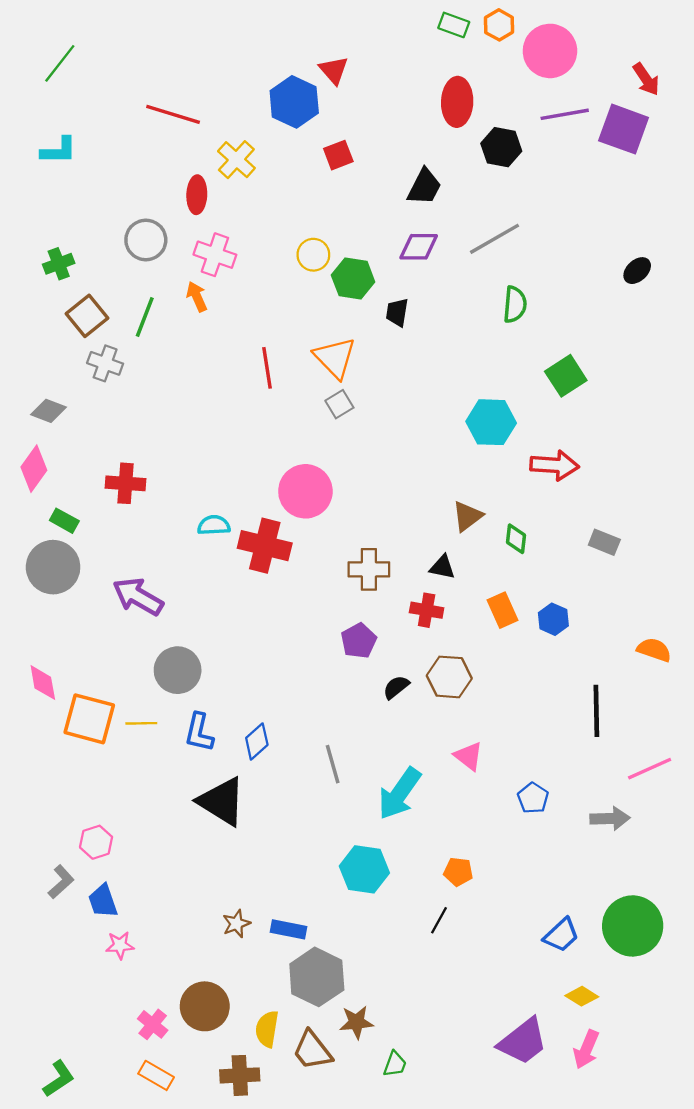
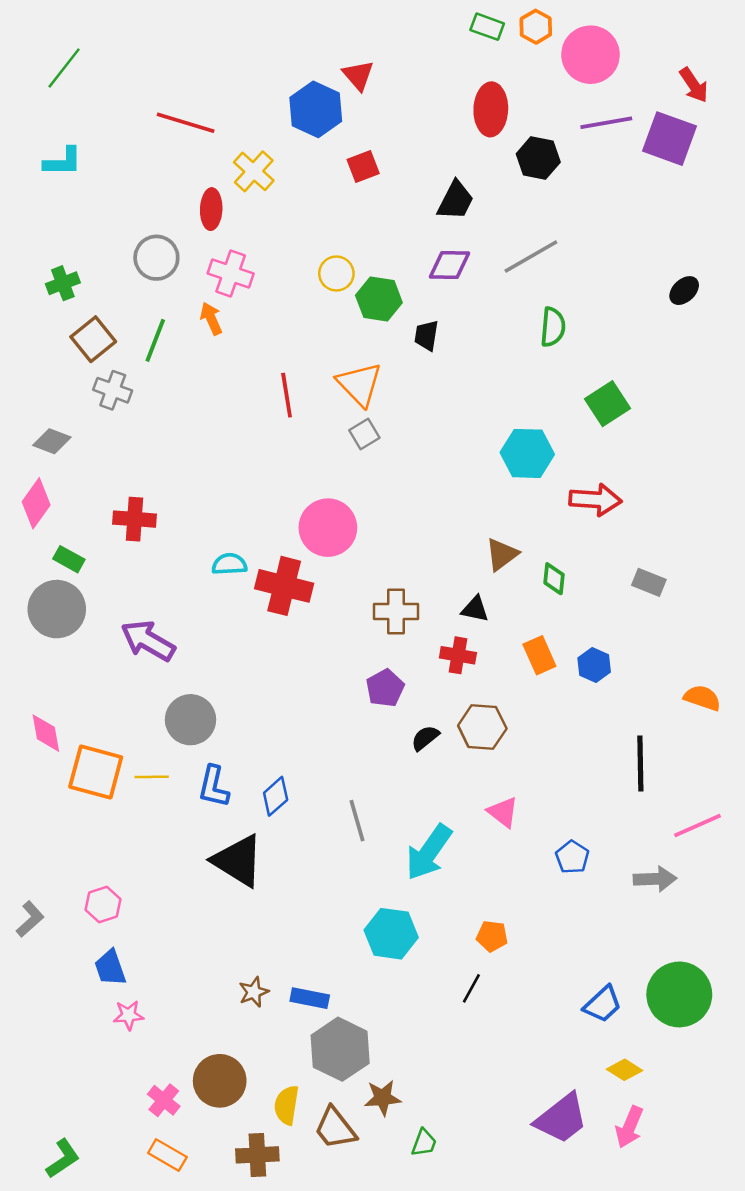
gray L-shape: (61, 882) -> (30, 919), moved

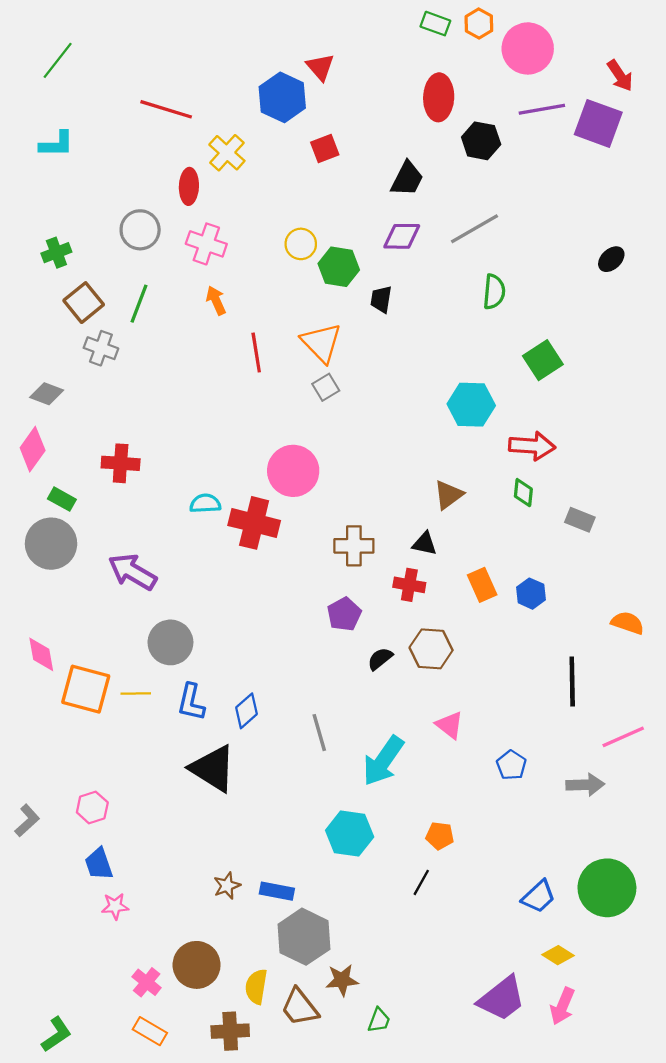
orange arrow: (211, 318) -> (216, 300), moved
green diamond: (554, 579) -> (523, 493), moved

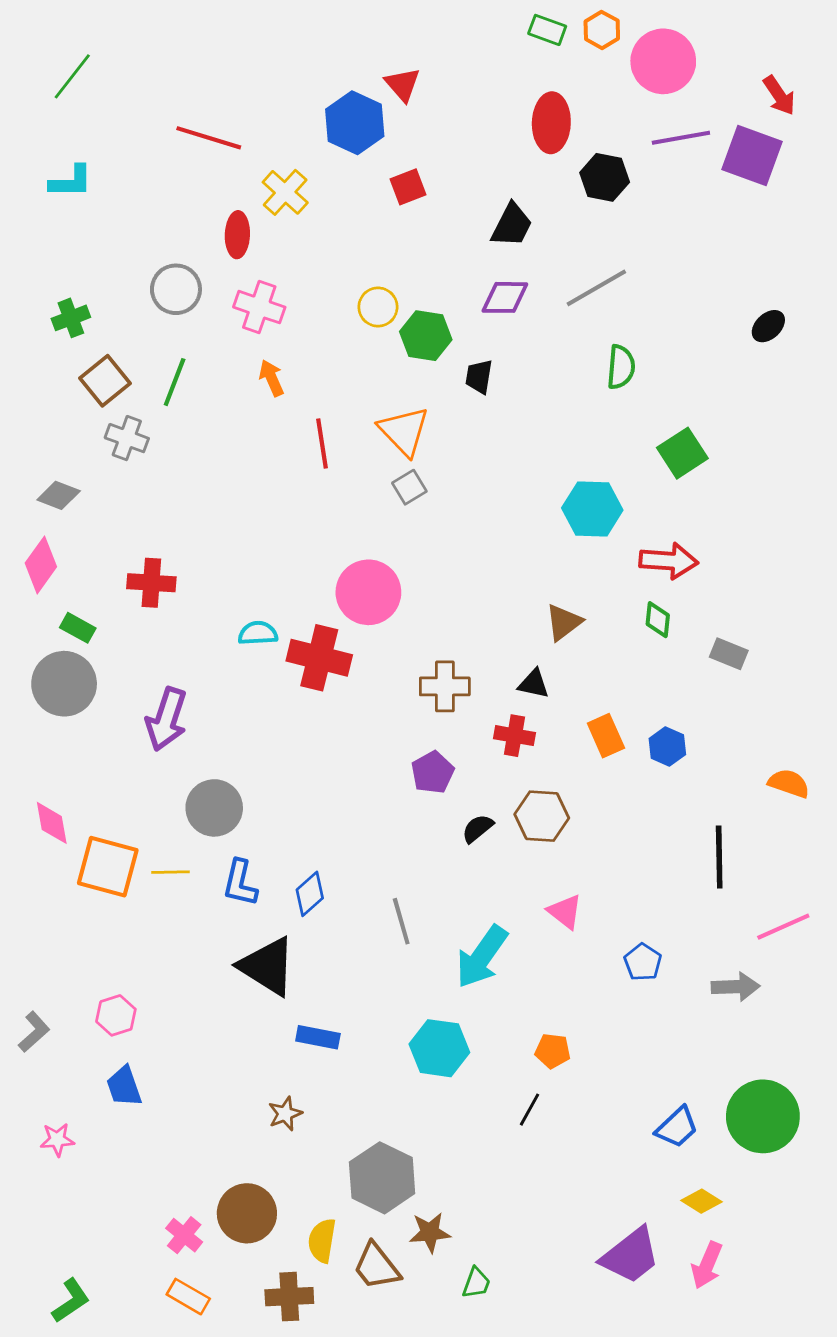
purple arrow: (132, 572) -> (166, 719), turned -102
blue rectangle: (277, 891) -> (318, 1037), moved
pink star: (115, 906) -> (57, 1140), moved

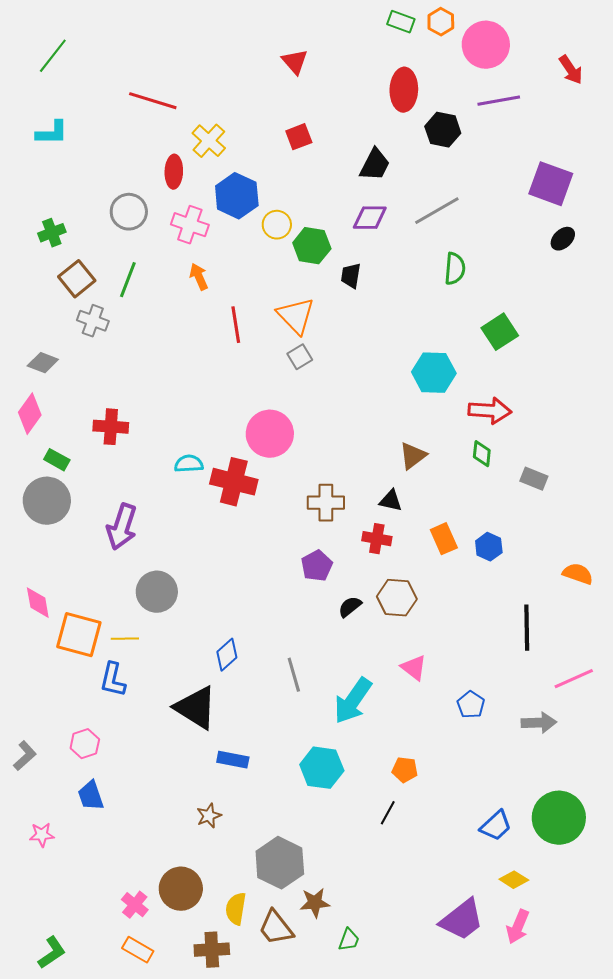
blue hexagon: (355, 123) -> (237, 196), moved
purple square: (752, 156) -> (551, 184), moved
blue L-shape: (240, 883) -> (113, 680), moved

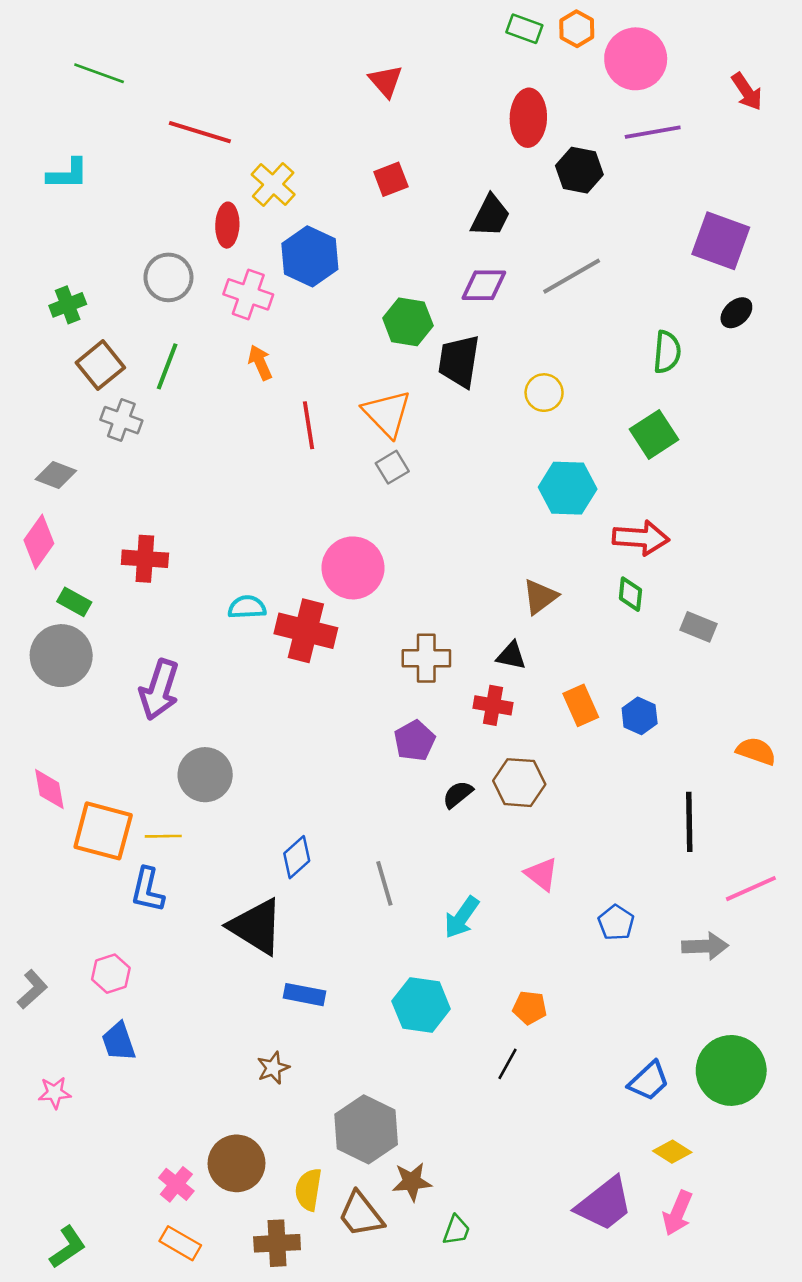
green line: (53, 56) -> (99, 73), moved, turned 72
yellow circle: (277, 225) -> (544, 393), moved
green semicircle: (455, 269) -> (667, 352), moved
black trapezoid: (351, 276) -> (459, 361), size x1.6
cyan arrow: (353, 701) -> (462, 917), size x0.7

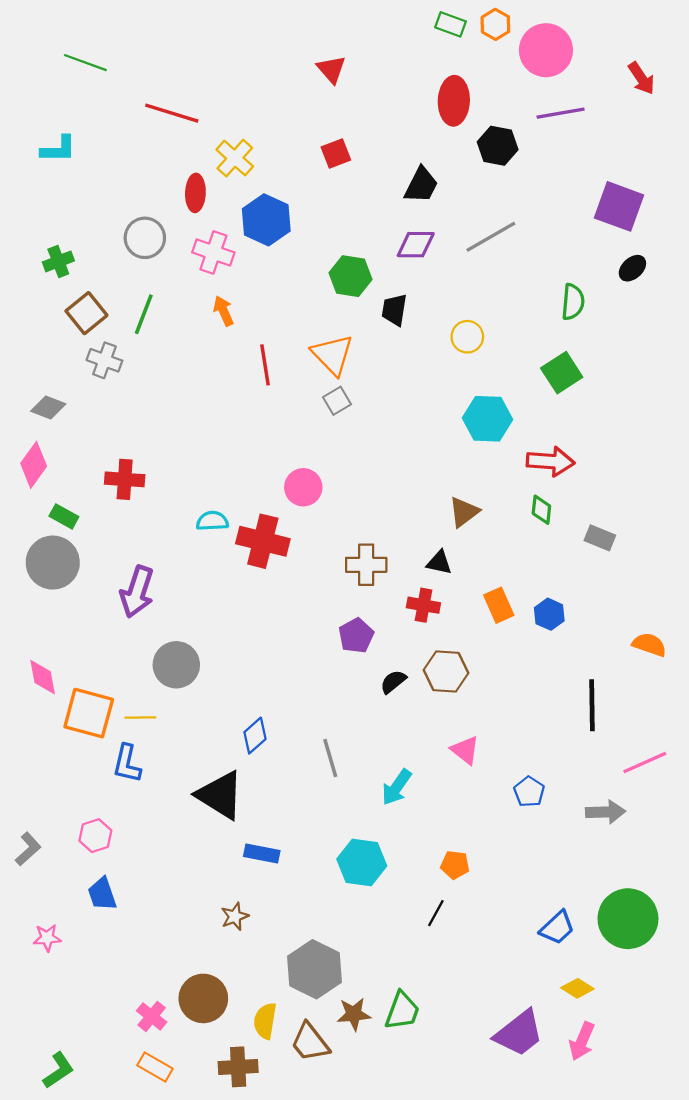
black trapezoid: (459, 361) -> (394, 310), size x0.7
pink circle: (353, 568) -> (303, 487), size x0.7
green trapezoid: (456, 1230) -> (402, 1011), moved, size x1.5

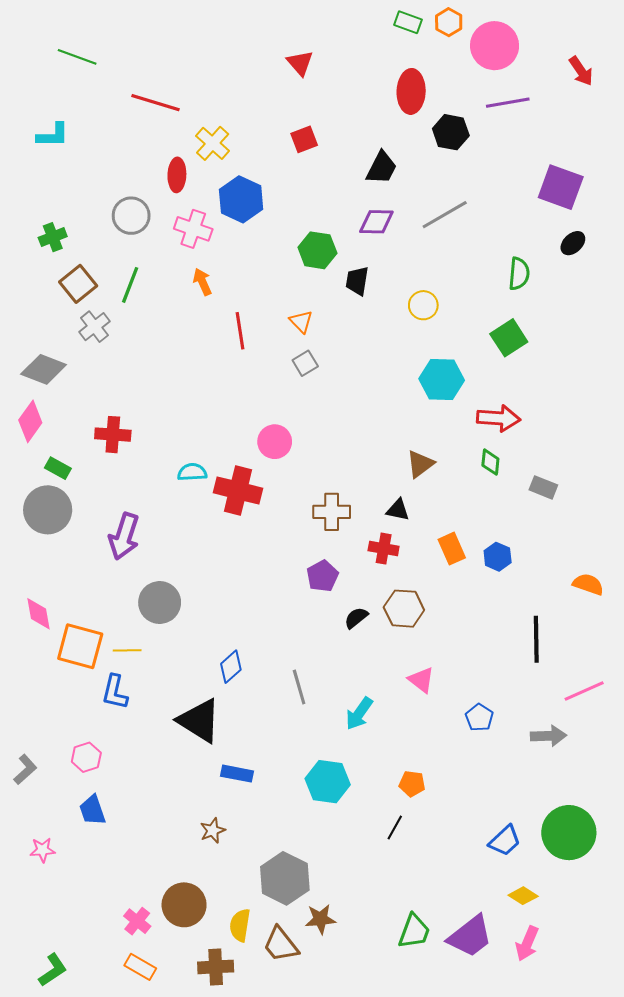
orange triangle: (332, 355) -> (301, 322), size x0.6
gray cross: (104, 360) -> (94, 327), turned 32
gray diamond: (48, 407) -> (44, 369), size x1.4
green trapezoid: (402, 1011) -> (414, 931), moved

